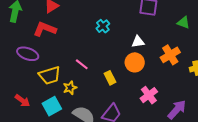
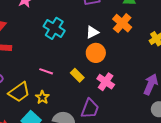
cyan cross: (103, 26) -> (54, 28), size x1.5
orange cross: (170, 55) -> (122, 23), moved
pink cross: (149, 95) -> (106, 82), moved

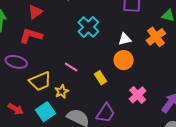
pink cross: (106, 82) -> (138, 95), moved

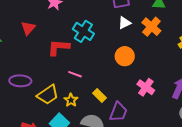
red L-shape: (31, 36) -> (59, 47), moved
white triangle: (125, 39) -> (124, 23), moved
yellow rectangle: (101, 78) -> (100, 96), moved

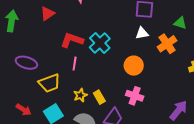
cyan cross: (83, 31) -> (100, 43), moved
pink line: (75, 74) -> (75, 64), moved, turned 64
pink cross: (146, 87) -> (135, 96), moved, turned -30
yellow star: (71, 100) -> (80, 95), moved

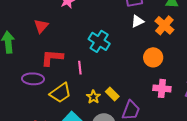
red L-shape: (72, 40) -> (52, 58), moved
orange circle: (134, 66) -> (153, 57), moved
pink cross: (135, 96) -> (162, 88), moved

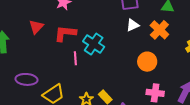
red L-shape: (52, 58) -> (65, 33), moved
pink line: (80, 68) -> (75, 58), moved

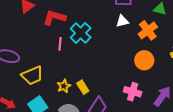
orange circle: (147, 62) -> (144, 60), moved

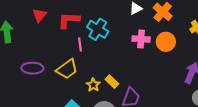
yellow trapezoid: (32, 75) -> (67, 69), moved
pink cross: (133, 92) -> (141, 39), moved

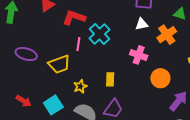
orange circle: (166, 42) -> (160, 78), moved
yellow rectangle: (112, 82) -> (110, 79), moved, turned 32

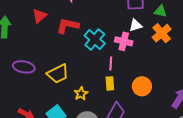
green triangle: (180, 14) -> (161, 11), moved
pink line: (78, 44) -> (111, 63), moved
pink cross: (139, 55) -> (124, 41), moved
orange circle: (160, 78) -> (142, 86), moved

